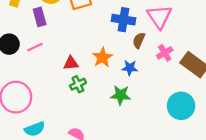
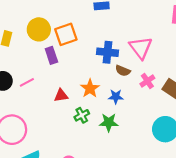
purple rectangle: (40, 17) -> (51, 55), moved
brown semicircle: (139, 40) -> (123, 71), turned -88
green cross: (78, 84) -> (82, 115), moved

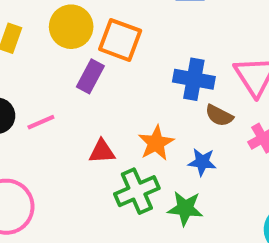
orange square: (66, 34) -> (120, 40), turned 35
purple rectangle: (51, 55) -> (90, 76), turned 42
green cross: (82, 115) -> (137, 191), size x1.5

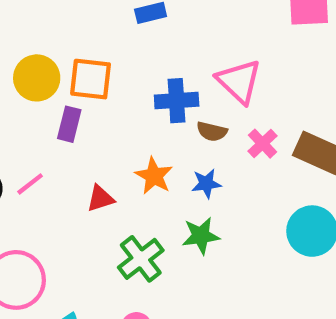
green cross: (137, 191) -> (141, 259), moved

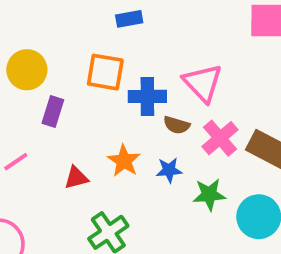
orange square: (91, 79) -> (105, 72), moved
pink cross: (263, 144) -> (220, 138), size x1.4
green star: (201, 236) -> (209, 195), moved

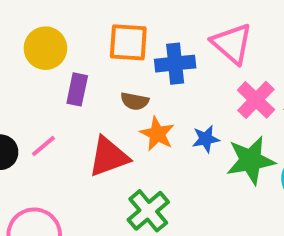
brown semicircle: (177, 125) -> (135, 101), moved
red triangle: (76, 178) -> (109, 157), size x1.6
green star: (209, 195) -> (251, 160), size x1.4

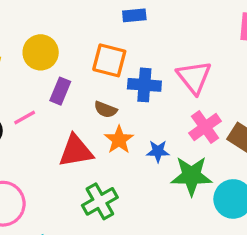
pink line: (43, 146) -> (25, 117), moved

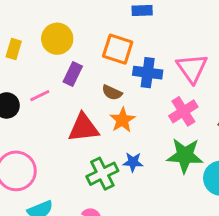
pink cross: (205, 127) -> (183, 111), moved
blue star: (158, 151) -> (133, 162), moved

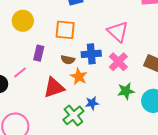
yellow circle: (57, 39) -> (23, 21), moved
blue cross: (148, 73) -> (91, 54), moved
green star: (185, 156) -> (126, 91), size x0.7

